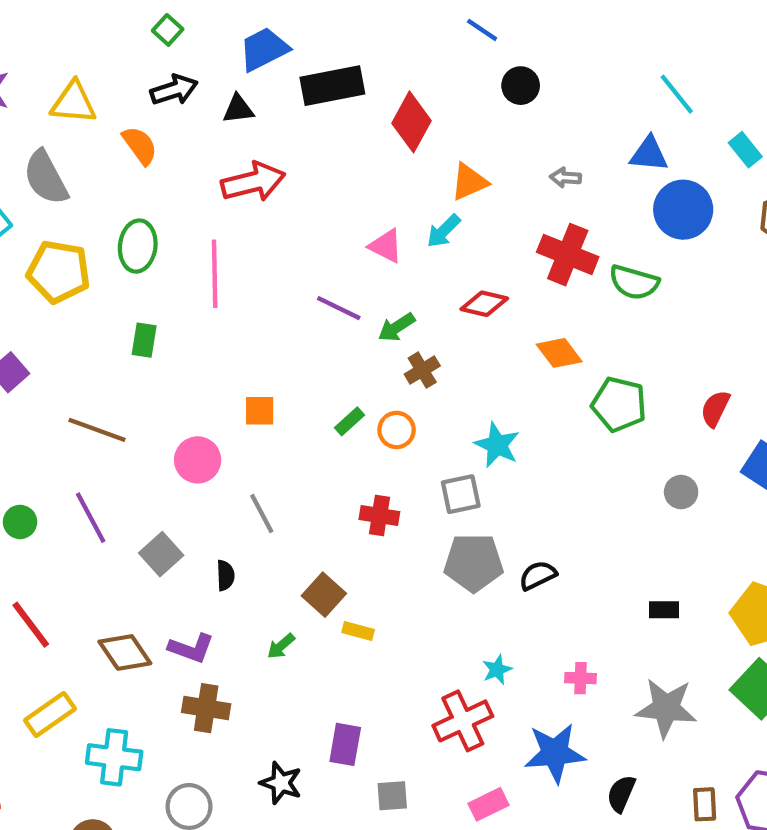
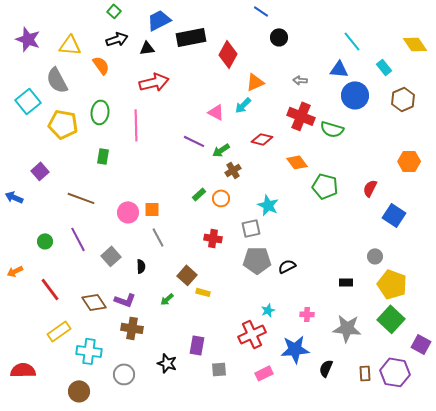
orange square: (260, 411) -> (152, 209), moved
gray circle: (681, 492) -> (375, 256), moved

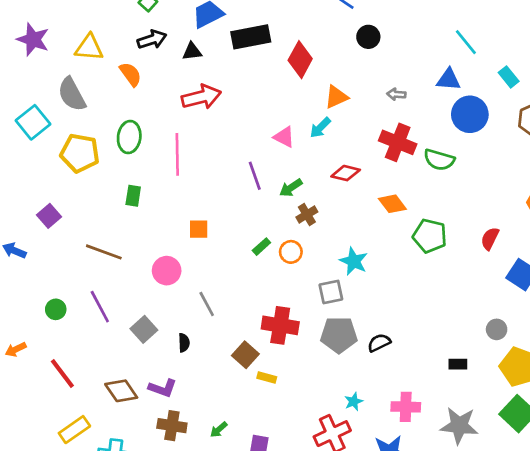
purple line: (194, 141) -> (255, 176), turned 45
orange square: (152, 209) -> (199, 229), moved
red cross: (213, 238) -> (280, 325), moved, size x1.5
green arrow: (167, 299) -> (219, 430), moved
pink cross: (307, 314) -> (406, 407), size x1.5

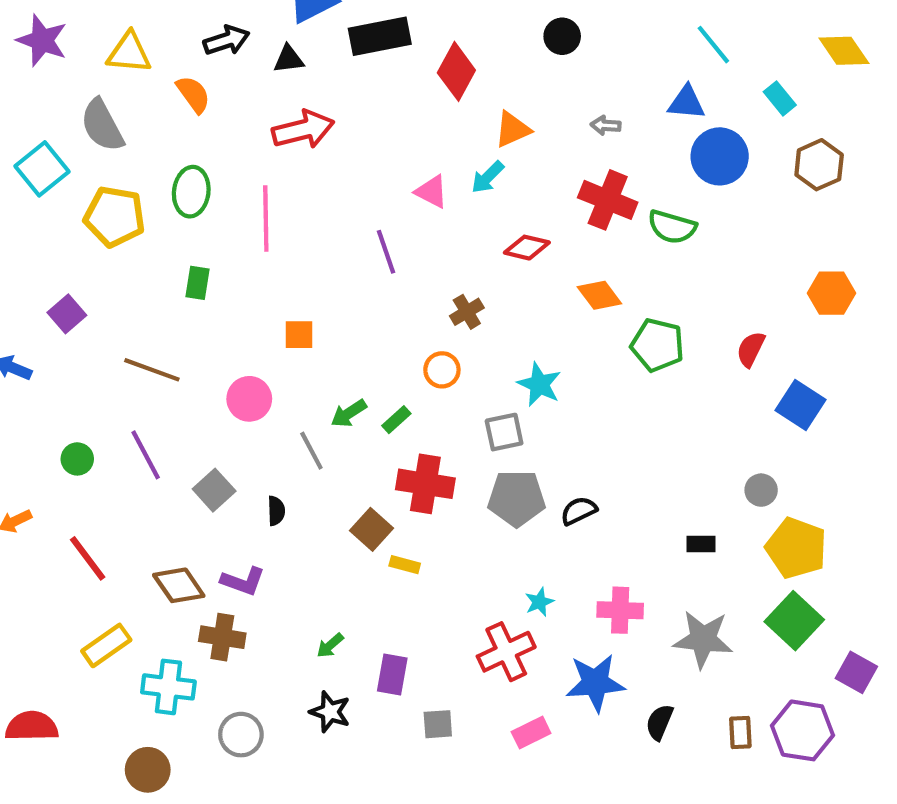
green arrow: (291, 188) -> (349, 413), moved
green rectangle: (261, 247) -> (396, 420), moved
brown cross: (172, 426) -> (222, 637), moved

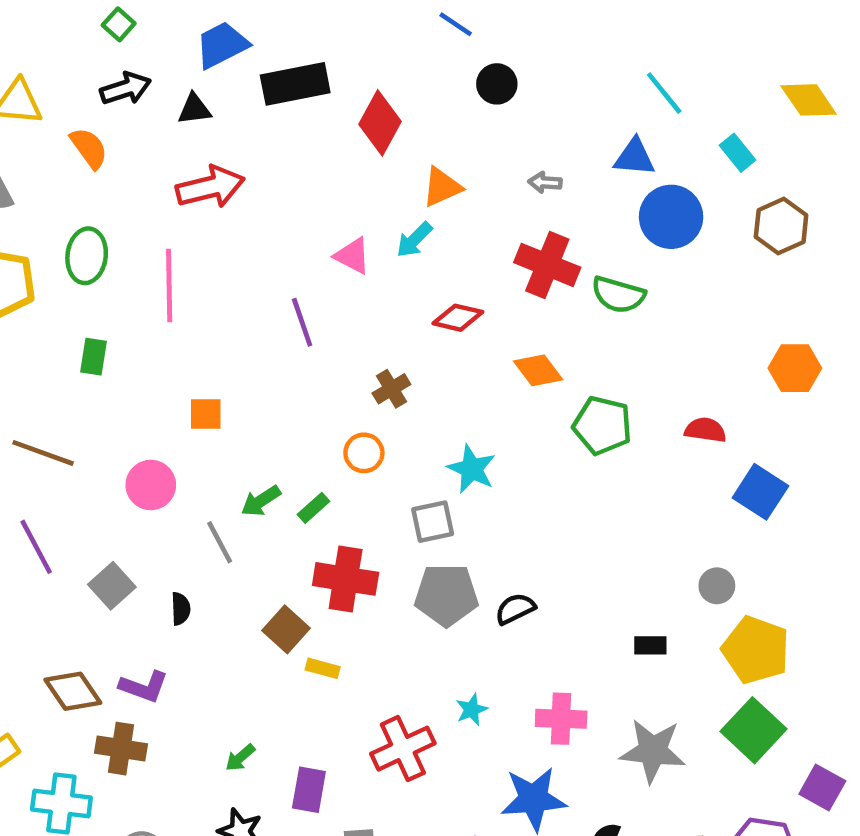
red semicircle: (751, 349) -> (705, 430), turned 72
red cross: (506, 652) -> (403, 749), moved

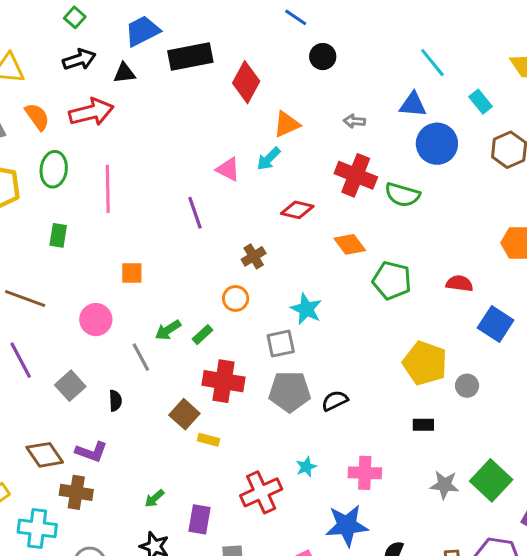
orange semicircle: (89, 148) -> (37, 117), moved
red arrow: (210, 187) -> (91, 112), moved
yellow pentagon: (756, 650) -> (425, 363), moved
gray star: (653, 751) -> (444, 485), moved, size x0.7

